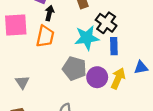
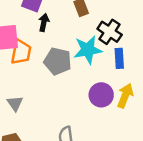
orange trapezoid: (45, 36) -> (21, 52), moved
gray pentagon: (74, 68) -> (58, 61), moved

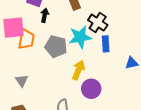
purple circle: (101, 95) -> (91, 89), moved
yellow arrow: (125, 96) -> (78, 70), moved

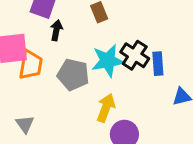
black cross: (98, 22) -> (135, 55), moved
blue rectangle: (106, 44) -> (158, 64), moved

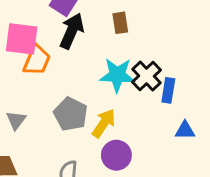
black arrow: (56, 30) -> (72, 31), size x1.6
gray pentagon: (73, 75) -> (71, 114), moved

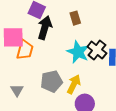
cyan star: (117, 75) -> (78, 52), turned 30
gray pentagon: (71, 114) -> (52, 81), turned -30

